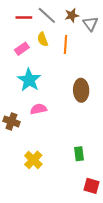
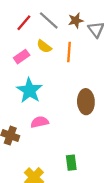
red line: (24, 17) -> (24, 23), turned -49
yellow semicircle: (43, 39) -> (44, 46), turned -32
green rectangle: (79, 154) -> (71, 163), moved

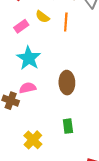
brown ellipse: (86, 102) -> (67, 83), moved
pink semicircle: (40, 122) -> (28, 88), moved

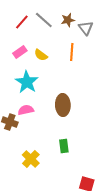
yellow semicircle: (42, 17) -> (41, 55), moved
orange line: (66, 22) -> (72, 52), moved

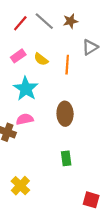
gray triangle: (86, 28) -> (90, 47), moved, turned 35
orange line: (72, 52) -> (67, 65), moved
yellow cross: (31, 159) -> (20, 186), moved

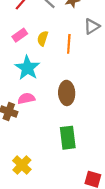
yellow semicircle: (41, 59) -> (43, 38), turned 72
green rectangle: (66, 158) -> (68, 138), size x1.5

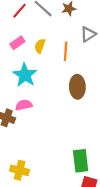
brown ellipse: (67, 93) -> (77, 87), moved
green rectangle: (68, 138) -> (81, 161), moved
yellow cross: (22, 165) -> (20, 170), turned -30

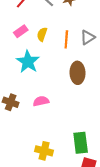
gray triangle: (88, 34) -> (88, 37), moved
pink semicircle: (24, 105) -> (41, 101), moved
yellow cross: (20, 170) -> (44, 151), moved

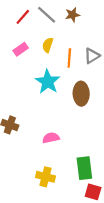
yellow semicircle: (42, 34) -> (48, 45), moved
cyan star: (28, 62) -> (48, 82), moved
pink semicircle: (41, 101) -> (51, 138), moved

